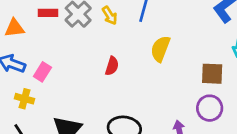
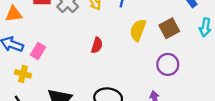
brown square: (212, 74) -> (169, 28), moved, turned -30
purple circle: (210, 108) -> (168, 64), moved

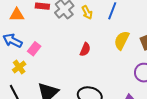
yellow cross: (23, 74) -> (19, 67), turned 32

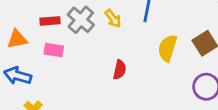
pink rectangle: (34, 49) -> (54, 50), moved, turned 72

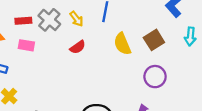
yellow semicircle: (167, 48) -> (122, 44), turned -40
red semicircle: (120, 70) -> (78, 47), moved, turned 42

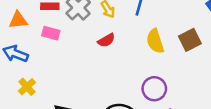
purple circle: (155, 77) -> (154, 89), moved

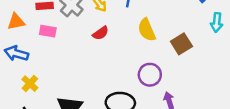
brown square: (190, 40) -> (181, 44), moved

